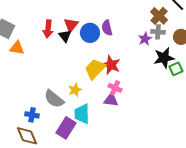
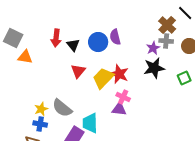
red triangle: (71, 25) -> (78, 71), moved
black star: (164, 58) -> (154, 68), moved
yellow star: (75, 90) -> (41, 109), moved

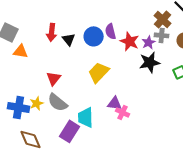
red triangle: (78, 71) -> (54, 78), moved
red star: (119, 74) -> (130, 41), moved
pink cross: (123, 97) -> (123, 112), moved
blue cross: (40, 124) -> (19, 107), moved, size x1.5

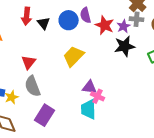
gray semicircle: (58, 102) -> (33, 86), turned 30
yellow star: (37, 103) -> (12, 97), moved
cyan trapezoid: (86, 117) -> (89, 109), moved

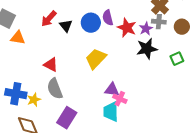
red arrow: (27, 16) -> (49, 19), turned 36
red triangle: (29, 62) -> (51, 65), turned -42

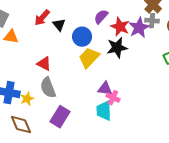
purple semicircle: (108, 18) -> (101, 17), turned 56
blue circle: (91, 23) -> (82, 37), moved
purple star: (146, 29) -> (139, 28), size x1.5
black star: (147, 49) -> (117, 48), moved

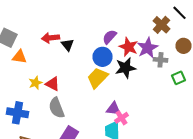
red arrow: (42, 18) -> (50, 38), turned 42
gray cross: (152, 21) -> (160, 60), moved
blue circle: (82, 37) -> (102, 57), moved
pink cross: (113, 98) -> (122, 118), turned 32
yellow star: (27, 99) -> (36, 83), moved

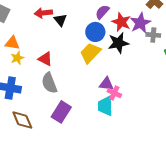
orange triangle: (20, 57) -> (12, 43), moved
yellow star: (36, 83) -> (17, 58), moved
pink cross: (122, 118) -> (114, 93), turned -32

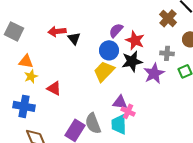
purple star: (140, 23) -> (154, 73), moved
red triangle: (45, 59) -> (54, 88), moved
gray semicircle: (49, 83) -> (93, 123), moved

